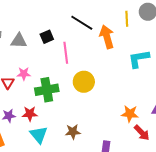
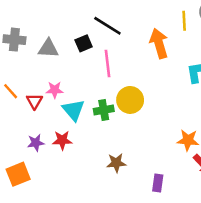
black line: (82, 23) -> (107, 26), moved
green cross: (47, 90) -> (104, 110), moved, size x0.7
cyan triangle: (39, 135) -> (73, 110), moved

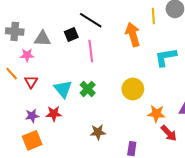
pink star: (55, 90) -> (27, 55), moved
yellow circle: (130, 100) -> (133, 89), moved
green cross: (104, 110) -> (88, 89), turned -35
orange square: (18, 174) -> (32, 140), moved

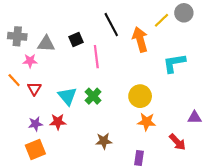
yellow line: (153, 16) -> (161, 20), turned 49
black line: (91, 20) -> (111, 25), moved, turned 30
orange star: (156, 114) -> (146, 122), moved

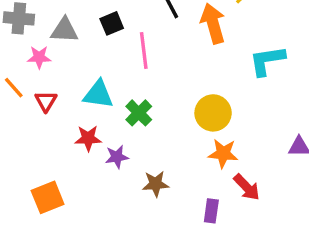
cyan triangle: (67, 96) -> (98, 94), moved, turned -42
red star: (58, 122) -> (88, 138), moved
purple star: (35, 124) -> (117, 157), moved
red arrow: (177, 142) -> (247, 187), moved

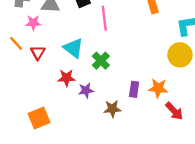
cyan triangle: (98, 94) -> (73, 48), turned 30
yellow circle: (213, 113) -> (180, 55), moved
purple rectangle: (211, 211) -> (134, 89), moved

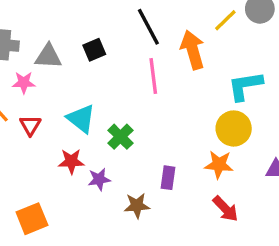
pink line: (104, 18) -> (153, 76), moved
orange star: (158, 88) -> (219, 165), moved

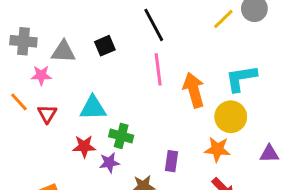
orange arrow: (193, 50) -> (194, 90), moved
cyan triangle: (81, 119) -> (93, 108), turned -40
green cross: (120, 137) -> (121, 136), moved, turned -30

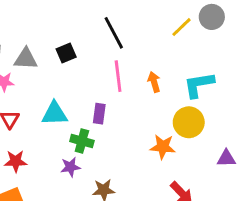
orange arrow: (194, 90) -> (154, 82), moved, size x0.6
red star: (84, 146) -> (16, 161), moved
orange star: (217, 149) -> (163, 147), moved
purple rectangle: (172, 161) -> (99, 114), moved

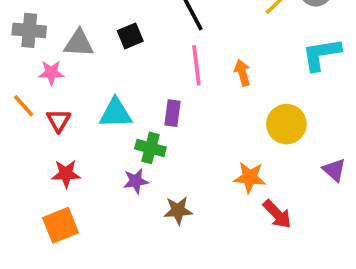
cyan L-shape: (199, 85) -> (321, 54), moved
orange star: (163, 147) -> (250, 177), moved
purple triangle: (226, 158) -> (334, 170), turned 42

